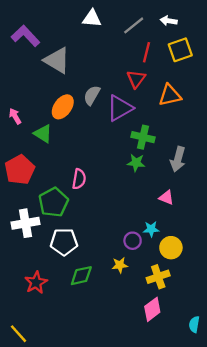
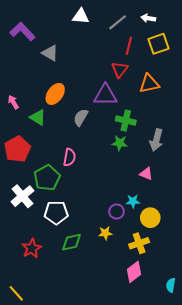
gray triangle: (57, 60) -> (50, 53), size x0.7
gray semicircle: (92, 95) -> (81, 117), moved
purple triangle: (120, 108) -> (105, 95), turned 30
white cross: (26, 223) -> (22, 196), turned -30

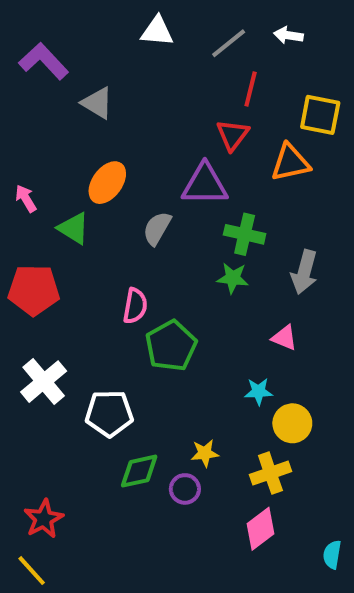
yellow square: (158, 44) -> (320, 115), moved, turned 30
red pentagon: (17, 149) -> (34, 290), turned 30
green pentagon: (47, 178) -> (171, 346), moved
purple circle: (117, 212) -> (185, 489), moved
red star: (32, 248) -> (44, 519), moved

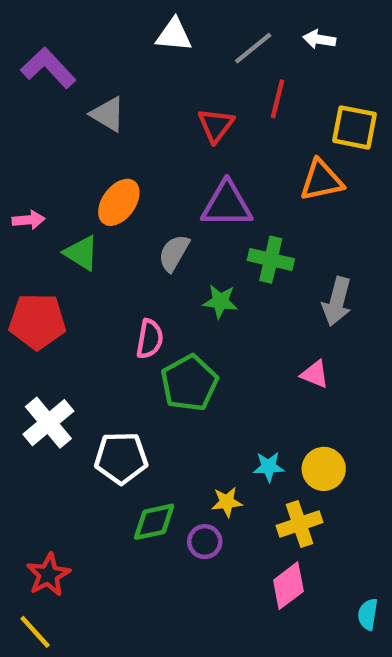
red triangle: (233, 135) -> (216, 125), moved
pink arrow: (26, 198) -> (29, 220), turned 116
green star: (233, 278) -> (220, 301), moved
cyan star: (259, 391) -> (269, 467), moved

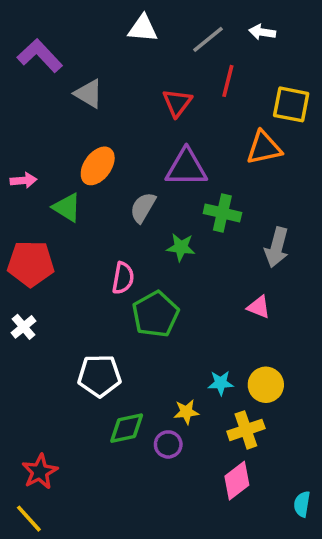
white cross: (48, 423) -> (24, 327), moved, size x0.6

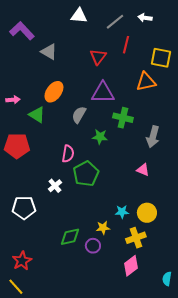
white cross: (24, 327) -> (55, 186), moved
white pentagon: (99, 376) -> (24, 208), moved

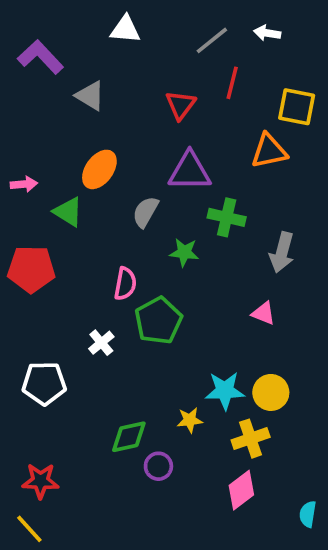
white triangle: (79, 16) -> (125, 29), moved
cyan star: (122, 212) -> (225, 391), size x1.5
purple circle: (93, 246) -> (158, 466), moved
red star: (22, 261) -> (40, 481), turned 30

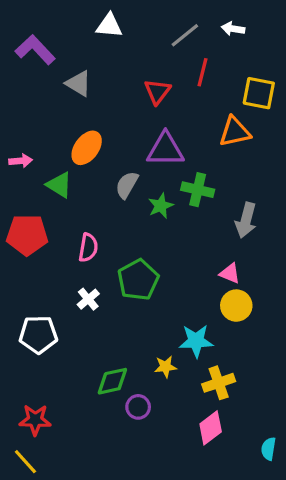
green star: (184, 252) -> (161, 206), moved, turned -30
pink semicircle: (125, 284) -> (88, 248), moved
yellow circle: (271, 392) -> (236, 306), moved

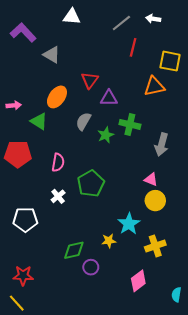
red triangle: (157, 92) -> (90, 80), moved
purple triangle: (165, 149) -> (109, 98), size x0.7
cyan star: (196, 341) -> (129, 224), turned -30
yellow cross: (219, 383) -> (155, 246), moved

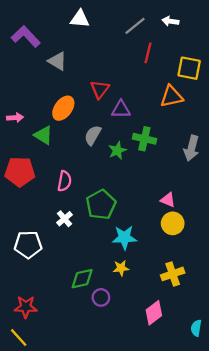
gray arrow: (162, 145) -> (191, 148), moved
cyan star: (129, 224) -> (124, 237), moved, turned 30

